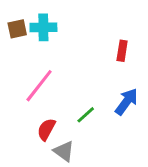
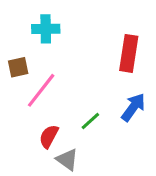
brown square: (17, 29) -> (18, 67), moved
red rectangle: (122, 51) -> (129, 53), size x1.6

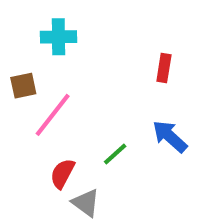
red rectangle: (129, 53) -> (164, 68), size x0.6
blue arrow: (133, 107) -> (170, 136), turned -84

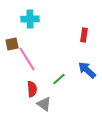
pink line: (53, 115) -> (27, 59), turned -70
red semicircle: (62, 174) -> (32, 89), turned 147

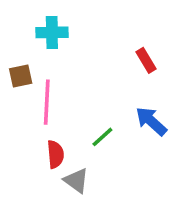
red rectangle: (84, 35) -> (146, 60), turned -40
pink line: (27, 59) -> (47, 102), turned 35

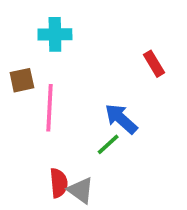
blue arrow: (151, 121) -> (121, 119), moved
red semicircle: (55, 154) -> (59, 183), moved

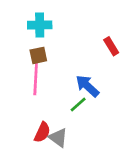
brown square: (22, 80) -> (38, 55), moved
red semicircle: (59, 183) -> (42, 132), turned 30

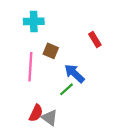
brown square: (38, 55) -> (51, 51), moved, turned 35

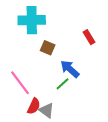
cyan cross: (34, 21) -> (32, 20), size x1.4
pink line: (30, 67) -> (20, 83), moved, turned -40

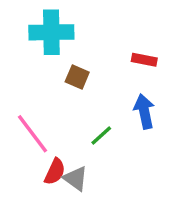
red rectangle: (89, 37) -> (144, 60), turned -48
blue arrow: (70, 69) -> (144, 111), moved, turned 36

